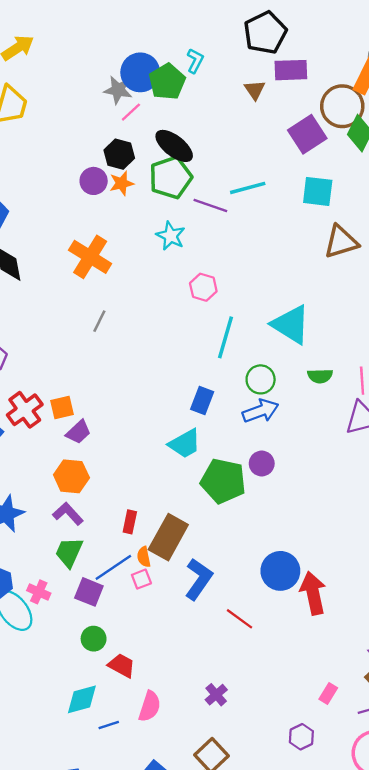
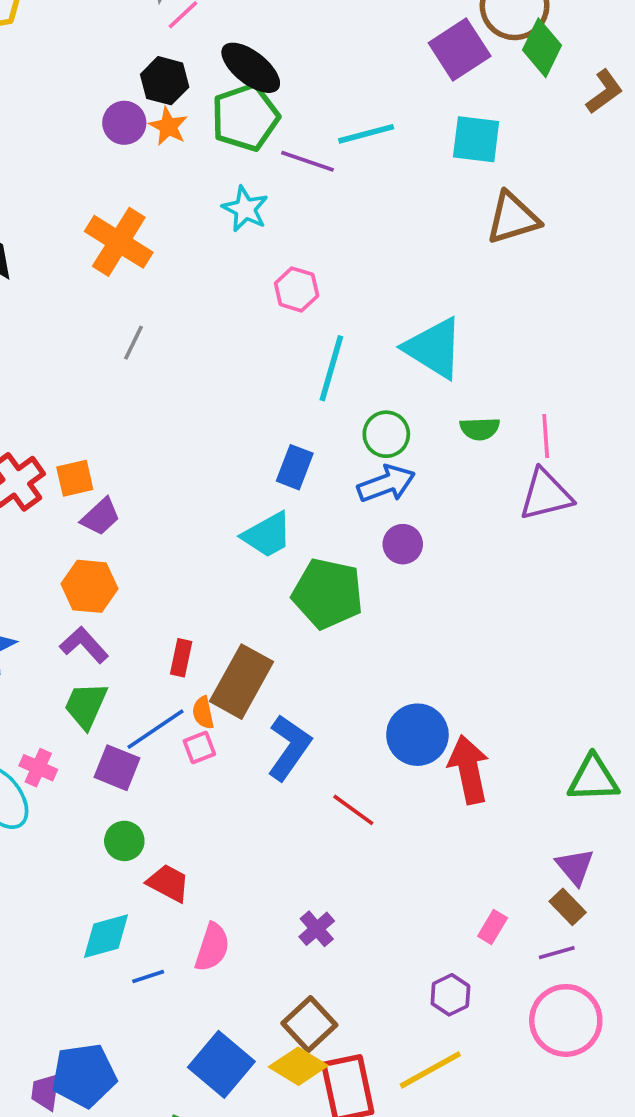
orange star: (122, 183) -> (168, 126), turned -30
purple circle: (262, 464) -> (403, 544), moved

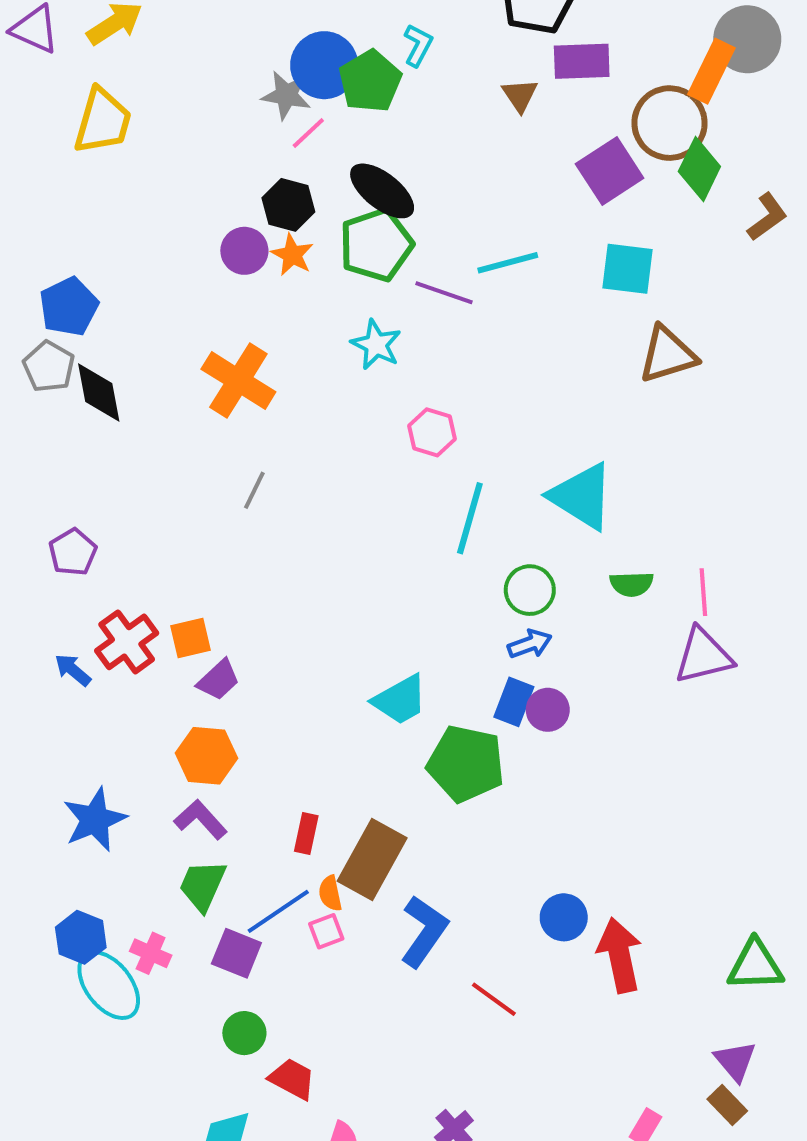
blue rectangle: (295, 467) -> (514, 702), moved
blue arrow: (386, 484) -> (530, 644), size x0.7
blue circle: (417, 735) -> (564, 917), size x0.7

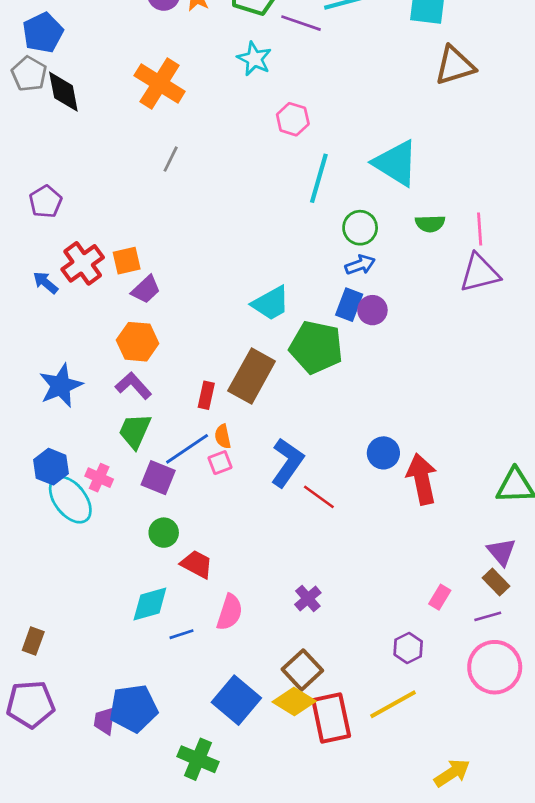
brown rectangle: (372, 859) -> (252, 376), moved
red line: (494, 999) -> (319, 497), moved

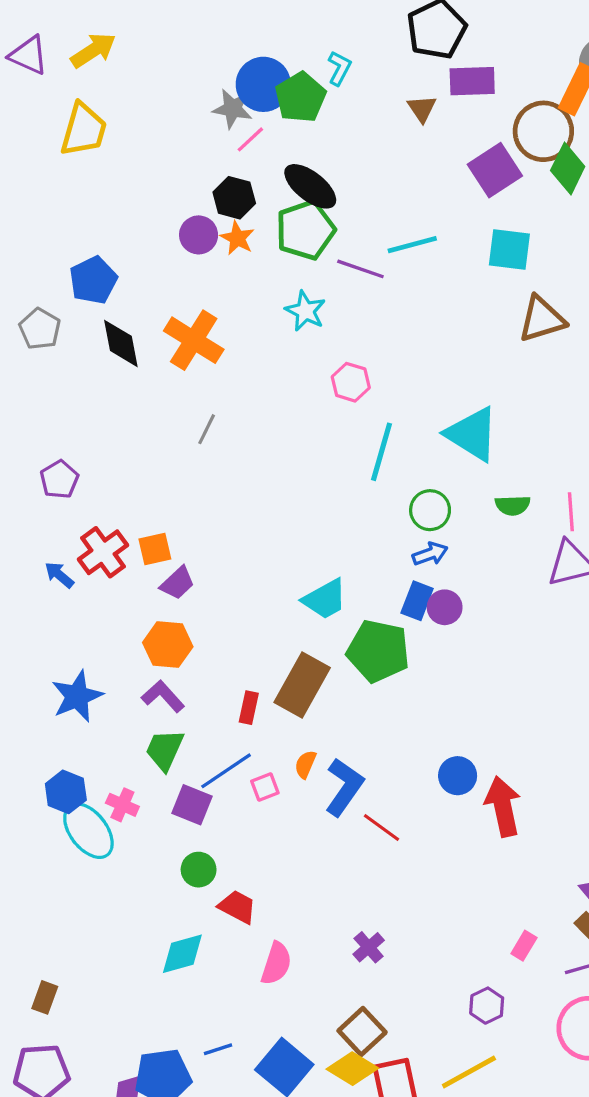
blue pentagon: (43, 33) -> (93, 280), moved
black diamond: (63, 92) -> (121, 343), moved
orange semicircle: (223, 436) -> (305, 764), moved, turned 35
blue line: (182, 634) -> (218, 1049), moved

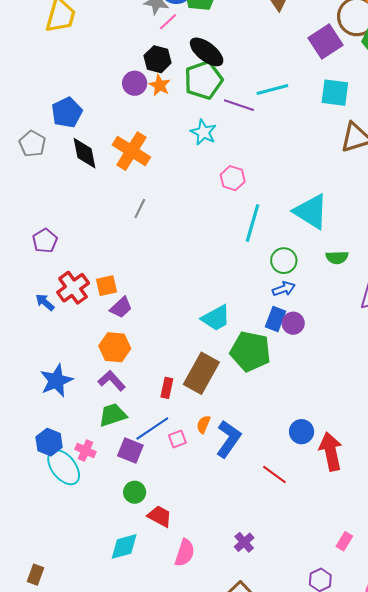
green trapezoid: (165, 750) -> (113, 415), turned 48
red line: (381, 827) -> (274, 474), moved

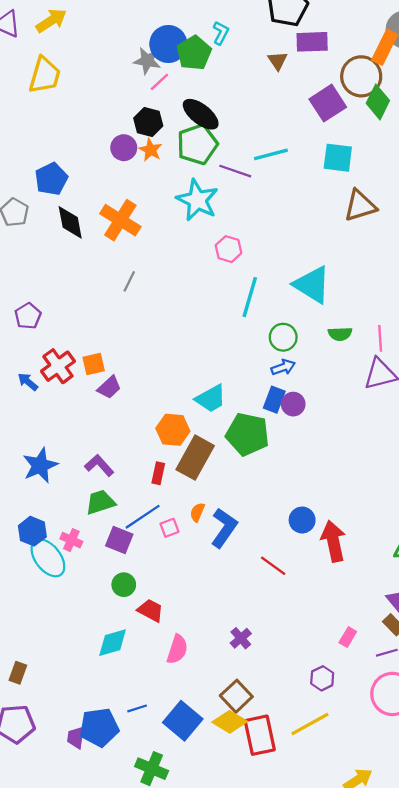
cyan star: (203, 132) -> (197, 200), size x1.5
orange hexagon: (115, 347) -> (173, 430), moved

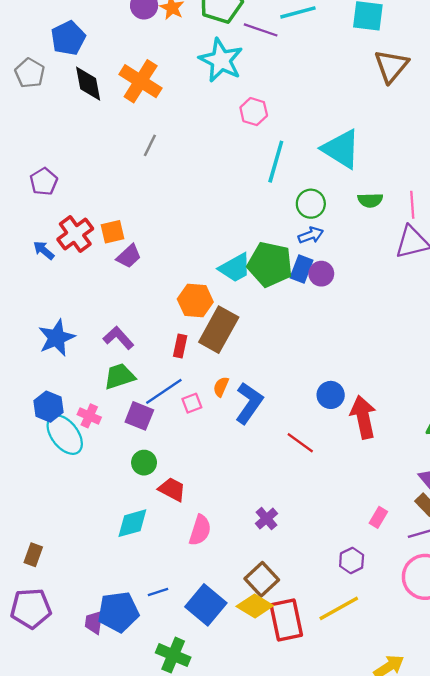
brown triangle: (360, 206) -> (391, 66), turned -33
green pentagon: (247, 434) -> (270, 264), moved

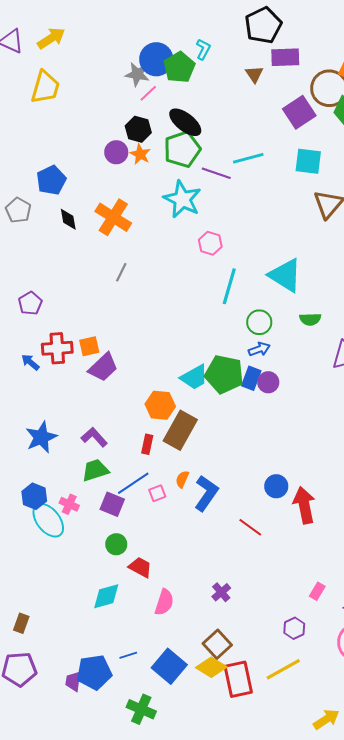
black diamond: (88, 84) -> (68, 219), size x0.7
red cross: (75, 234) -> (57, 348), turned 32
purple trapezoid: (129, 256) -> (103, 367), size x1.4

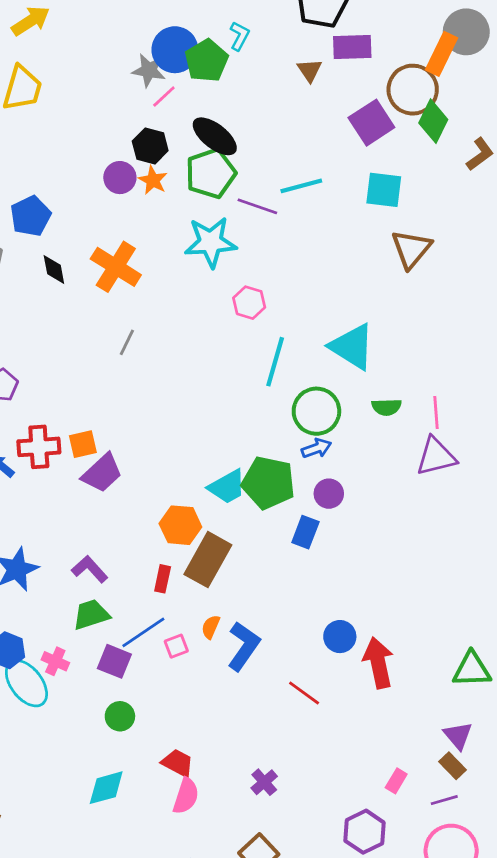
cyan star: (182, 199) -> (211, 242), turned -30
green circle: (259, 322) -> (316, 411), size x1.4
blue rectangle: (251, 378) -> (305, 532), moved
red trapezoid: (140, 567) -> (178, 763), moved
purple hexagon: (294, 628) -> (365, 832), size x1.4

